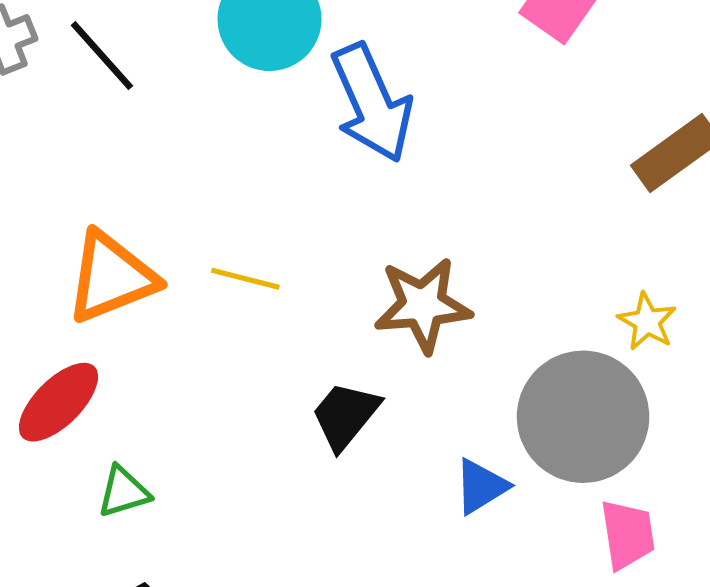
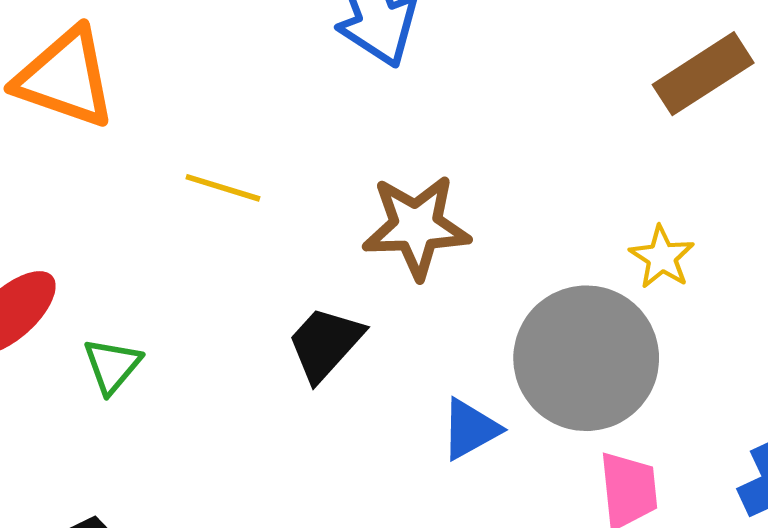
orange triangle: (111, 277) -> (65, 78), moved, turned 38
green triangle: (124, 492) -> (112, 366), moved, turned -36

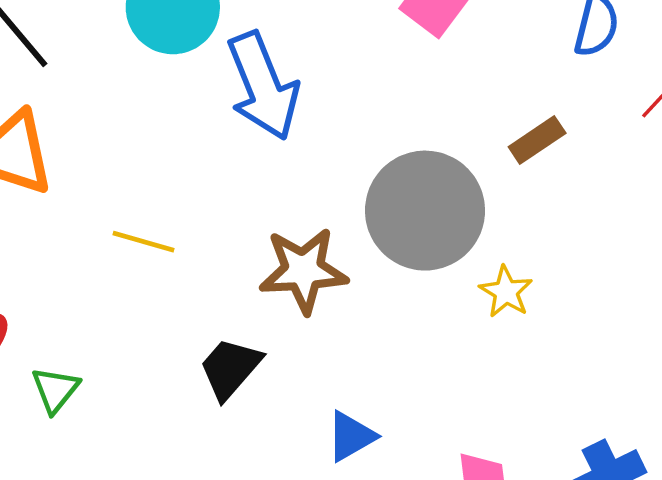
brown rectangle: (703, 74) -> (537, 140), size x0.7
gray circle: (586, 358) -> (425, 211), moved

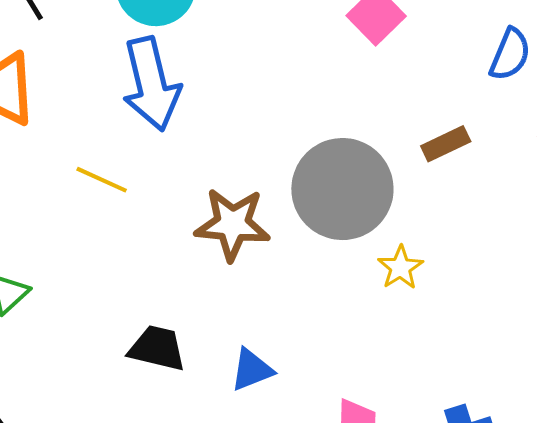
blue arrow: (263, 86) -> (151, 84), moved
black trapezoid: (230, 368) -> (157, 348), moved, turned 54

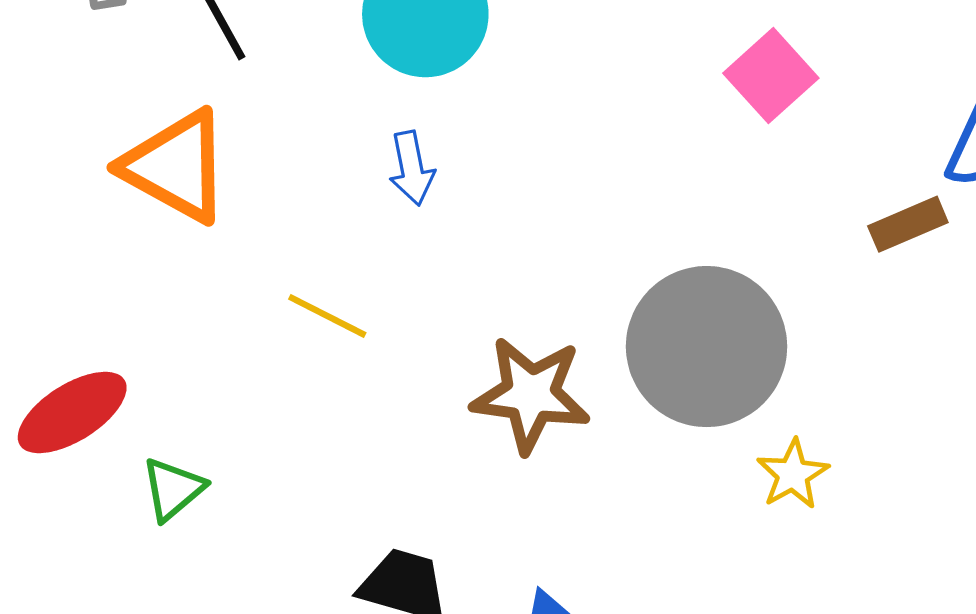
blue arrow: (151, 84) -> (412, 168), size x0.5
brown rectangle: (446, 144) -> (908, 224), moved

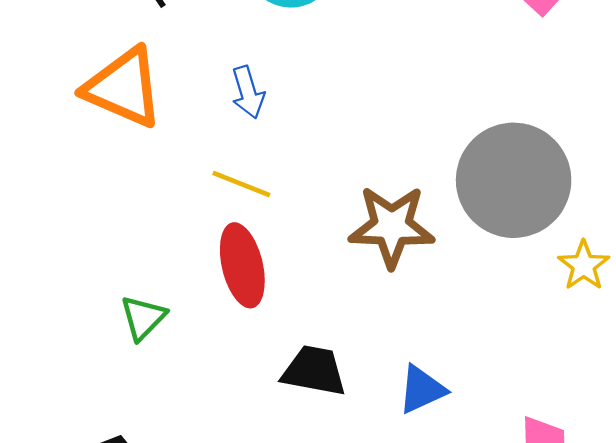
blue arrow: (412, 168) -> (248, 92), moved
red ellipse: (72, 413) -> (242, 265), moved, turned -66

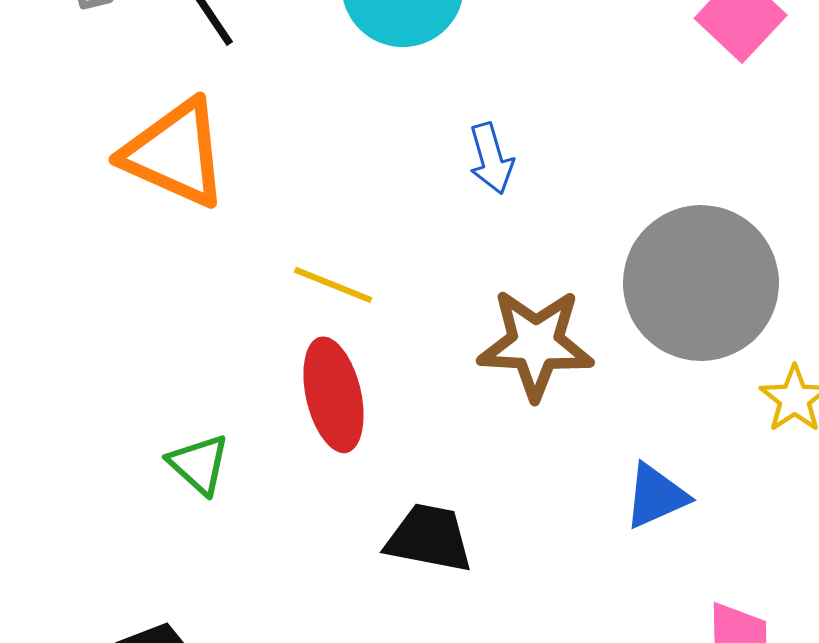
blue arrow: (248, 92) -> (491, 158), moved
green triangle: (143, 318) -> (199, 464), turned -33
blue triangle: (422, 389) -> (656, 496), moved

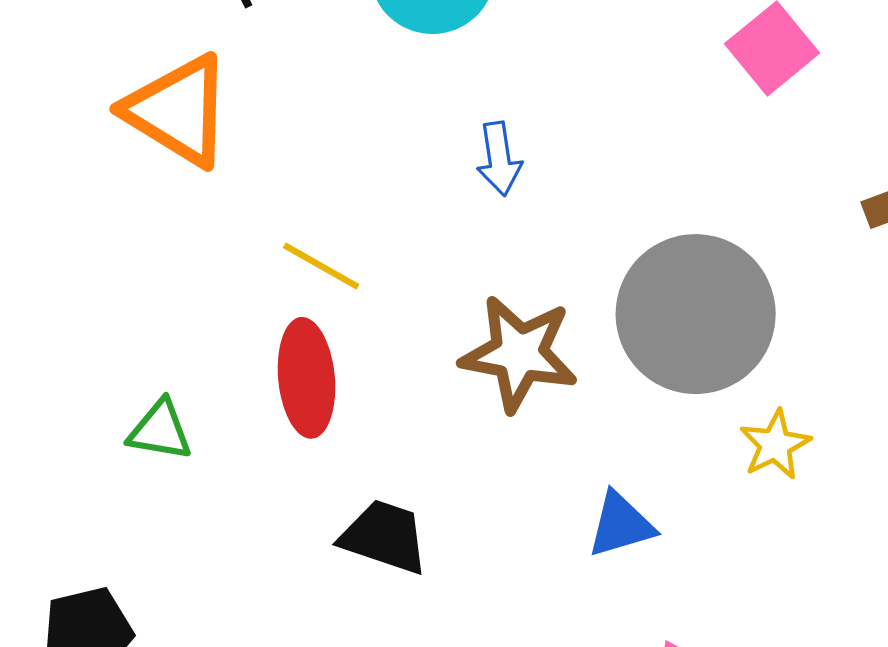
green triangle: (199, 464) -> (160, 430), turned -40

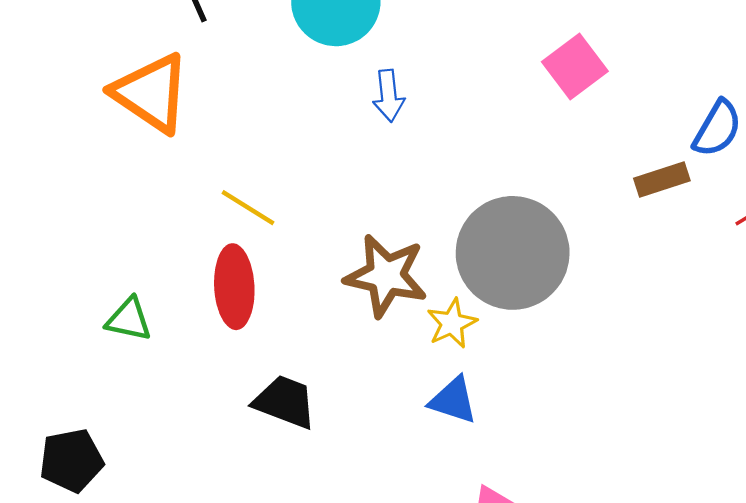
blue arrow: (499, 159) -> (389, 96), moved
yellow star: (775, 445) -> (452, 323), moved
blue triangle: (621, 525) -> (453, 400), turned 32

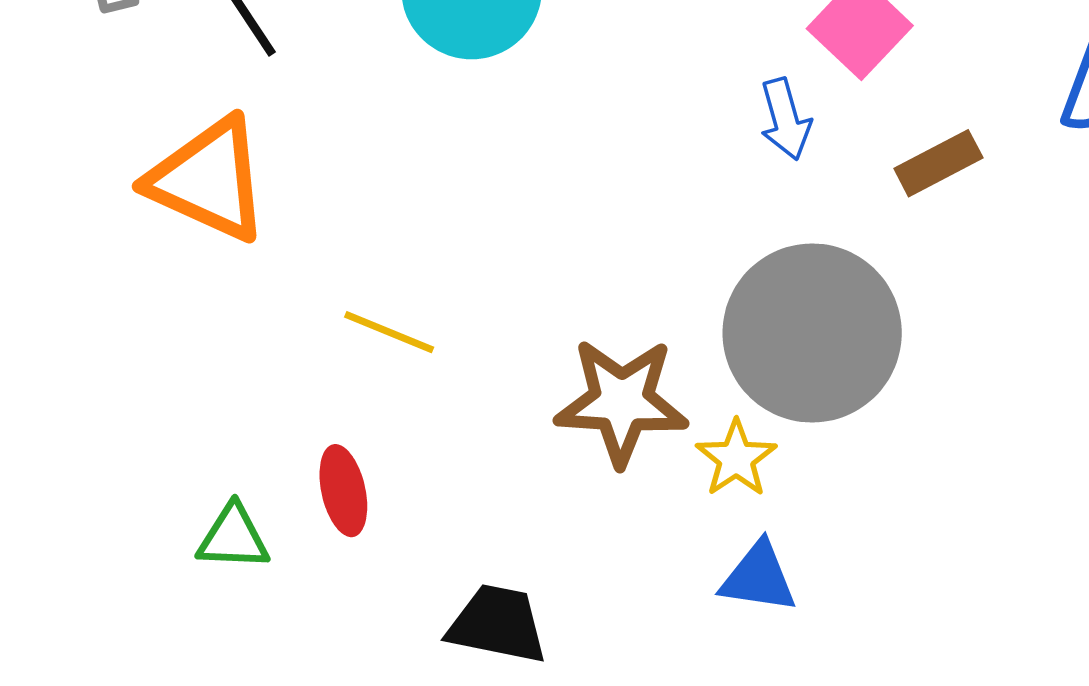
blue arrow: (389, 96) -> (785, 119), moved
brown rectangle: (662, 180) -> (938, 163), moved
red ellipse: (234, 287) -> (343, 491), moved, size x0.7

